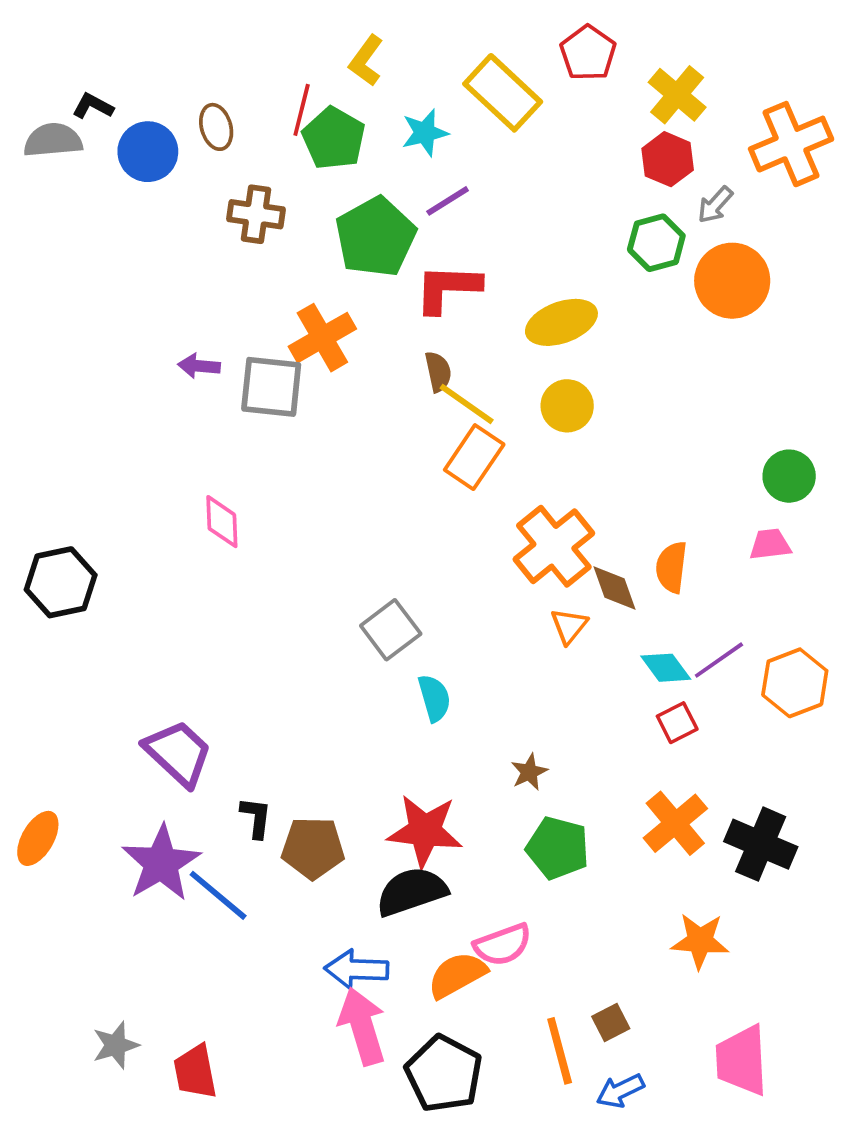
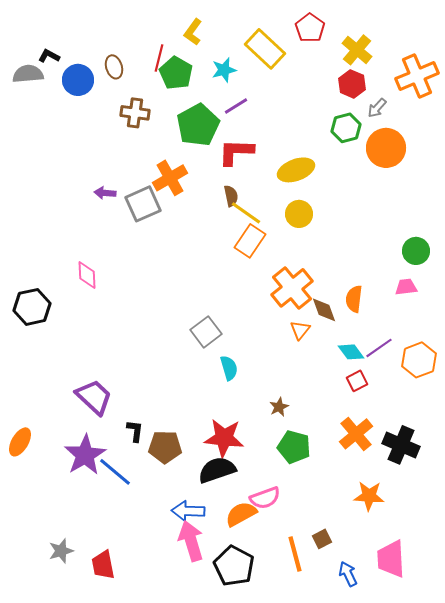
gray square: (271, 387) -> (143, 204), turned -30
pink diamond: (222, 522) -> (87, 275), moved
blue arrow: (620, 1091) -> (348, 574), moved, turned 90

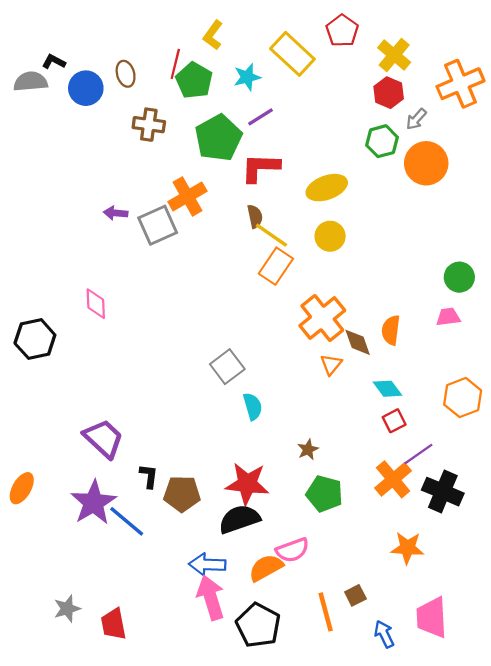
purple line: (379, 348) -> (418, 454), moved

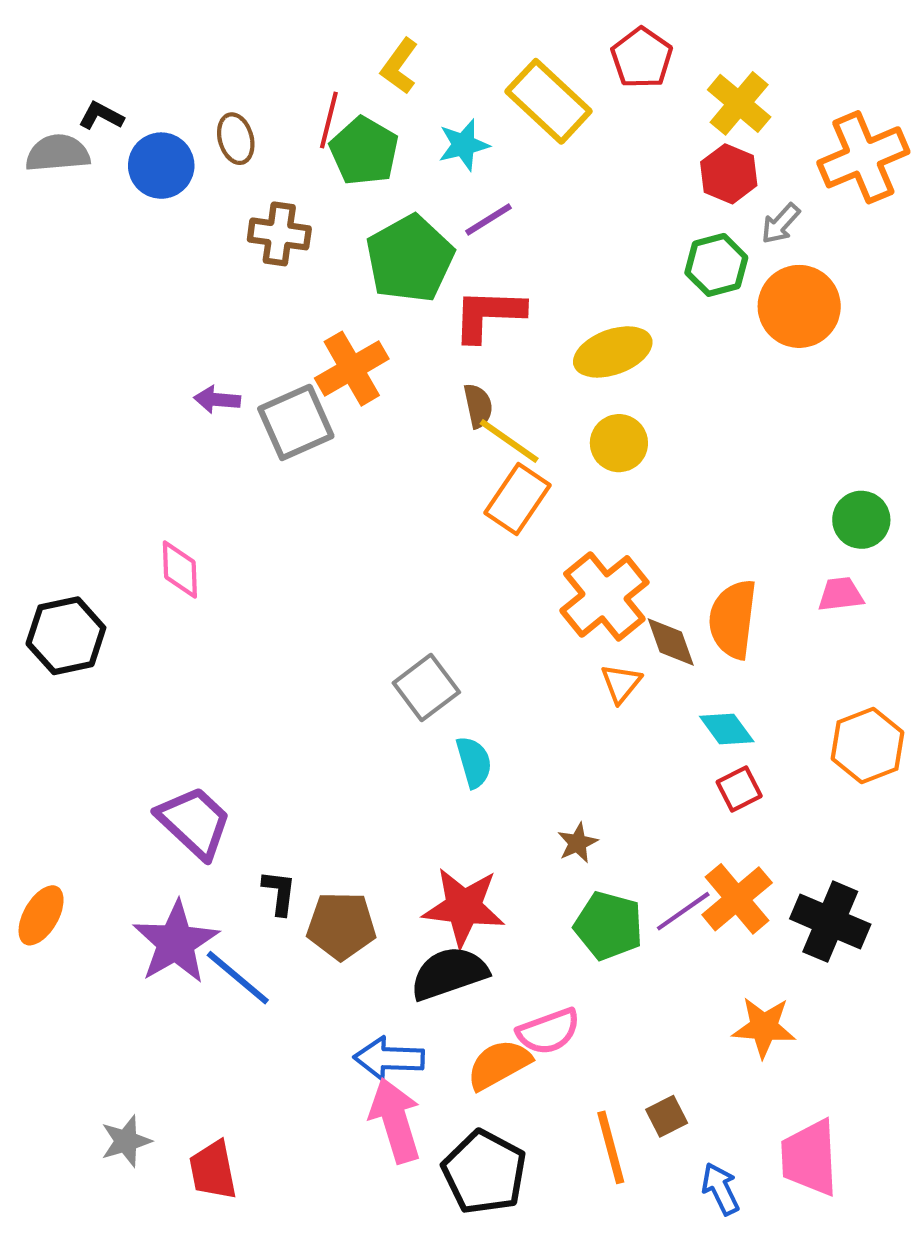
orange semicircle: (391, 330) -> (733, 619), size x1.4
purple line: (418, 454) -> (683, 911), moved

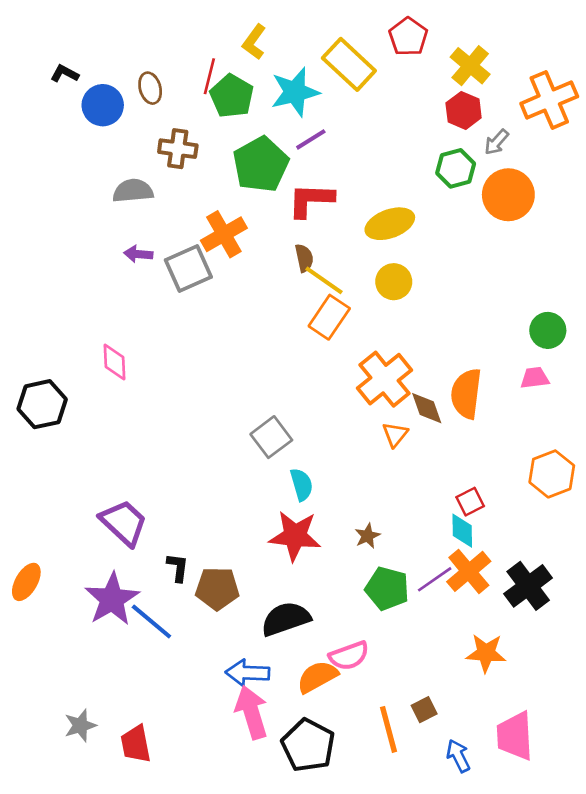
cyan star: (464, 145) -> (295, 92), size x1.5
gray semicircle: (58, 153) -> (133, 191), moved
cyan diamond: (727, 729) -> (462, 531), moved, turned 36
red star: (464, 907) -> (295, 536), moved
black cross: (830, 922) -> (528, 586), turned 30

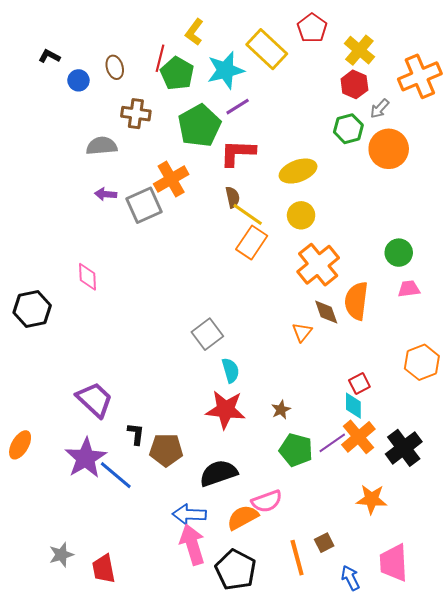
blue circle: (103, 105) -> (78, 80), size x0.7
green circle: (548, 330) -> (399, 253), moved
orange cross: (385, 379) -> (318, 265), moved

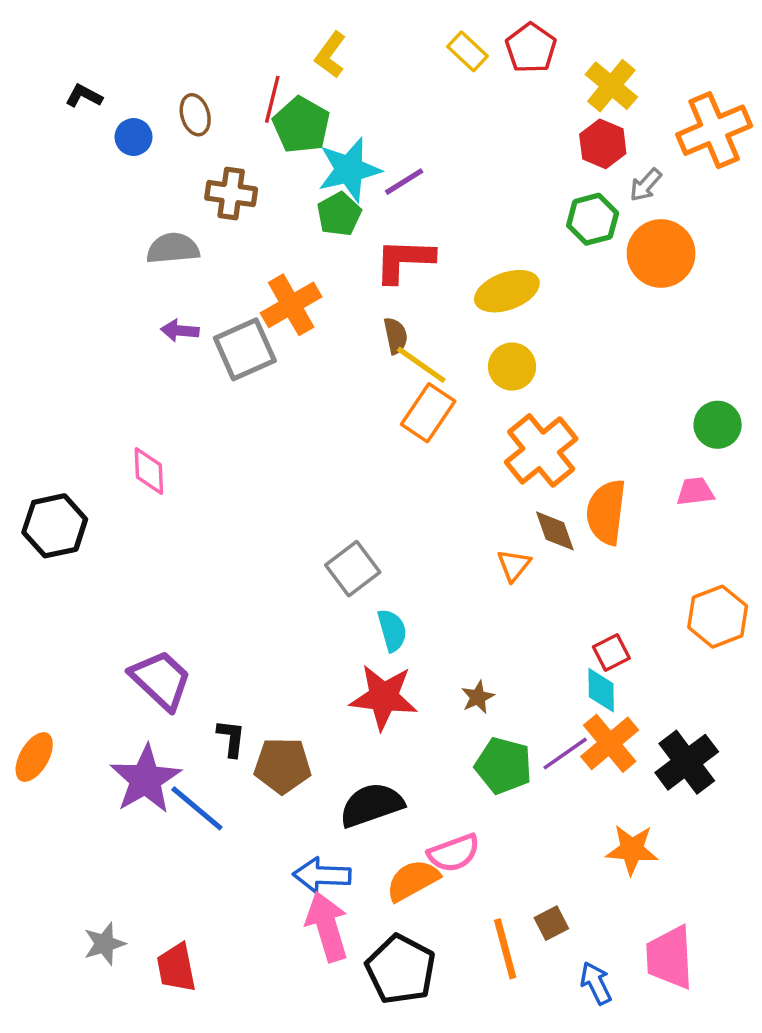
yellow rectangle: (267, 49) -> (467, 51), moved, size x0.6
cyan star: (226, 70) -> (349, 170), moved
green pentagon: (199, 126) -> (339, 214), size x0.6
green circle: (399, 253) -> (718, 425), moved

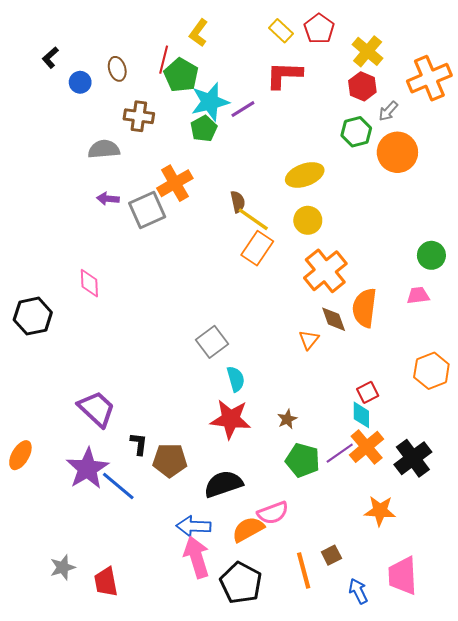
black L-shape: (84, 96) -> (50, 58), turned -70
red L-shape: (404, 260) -> (284, 75), moved

